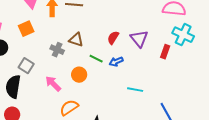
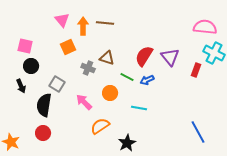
orange square: (26, 29) -> (68, 47), moved
red semicircle: (113, 38) -> (144, 56), size x1.5
cyan line: (135, 90) -> (139, 108), moved

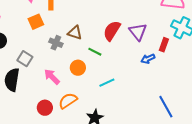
blue arrow: (147, 80) -> (148, 59), moved
cyan line: (139, 108) -> (107, 83), turned -35
red circle: (43, 133) -> (45, 108), moved

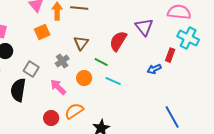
purple triangle: (138, 32) -> (144, 27), moved
brown triangle: (75, 33) -> (81, 43), turned 49
gray cross: (56, 43) -> (62, 61), moved, turned 32
cyan line: (107, 83) -> (113, 81), moved, turned 49

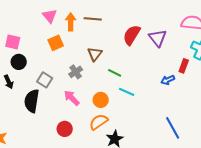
red semicircle: (118, 41) -> (132, 35), moved
orange circle: (84, 78) -> (101, 100), moved
orange semicircle: (74, 111) -> (99, 122), moved
blue line: (172, 117) -> (173, 128), moved

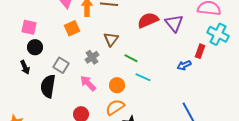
red semicircle: (132, 35) -> (148, 20), turned 35

